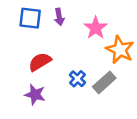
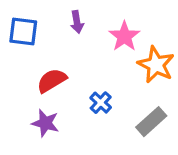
blue square: (30, 18) -> (23, 32), moved
gray rectangle: (104, 82) -> (151, 122), moved

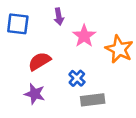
pink star: (124, 36) -> (84, 36), moved
gray rectangle: (151, 122) -> (93, 100), moved, turned 35

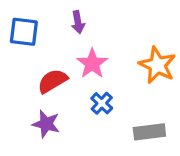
pink star: (84, 36) -> (92, 64), moved
gray rectangle: (93, 100) -> (149, 132), moved

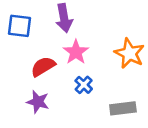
purple arrow: (78, 22) -> (64, 18), size x1.5

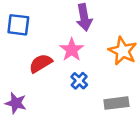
purple arrow: (64, 18) -> (84, 17), moved
purple star: (38, 102) -> (16, 103), moved

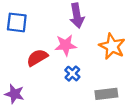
pink star: (72, 50) -> (66, 45), turned 30

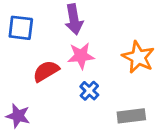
purple arrow: (77, 16) -> (74, 19), moved

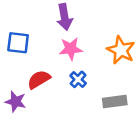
blue square: (21, 28) -> (18, 43), moved
red semicircle: (46, 71) -> (39, 79), moved

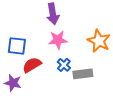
blue square: (18, 43) -> (17, 46), moved
gray rectangle: (115, 101) -> (83, 74), moved

